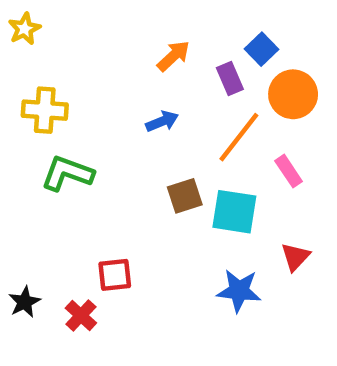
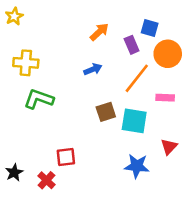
blue square: (261, 49) -> (150, 28), turned -30
pink rectangle: (289, 171) -> (165, 98), turned -54

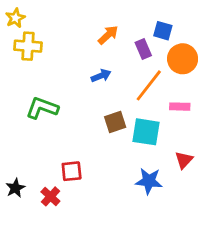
yellow cross: (26, 63) -> (28, 46), moved

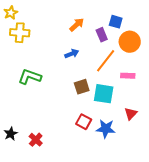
red square: (72, 171) -> (84, 122), moved, turned 35

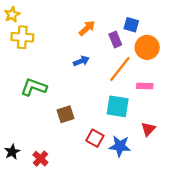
brown square: (82, 87) -> (65, 114), moved

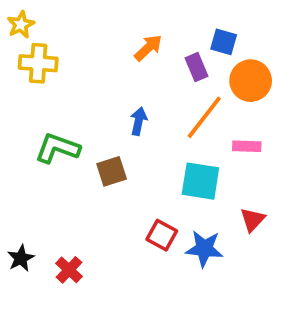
blue arrow: (81, 61) -> (139, 121), moved, turned -56
brown square: (65, 114) -> (112, 171), moved

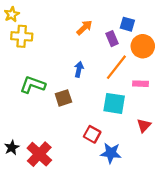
blue star: (204, 249) -> (111, 153), moved
red cross: (69, 270) -> (39, 154), size x1.6

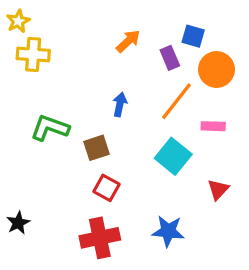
cyan square: (114, 103) -> (173, 156), turned 30
red square: (92, 134) -> (106, 188), moved
red cross: (39, 154) -> (100, 238), moved, turned 35

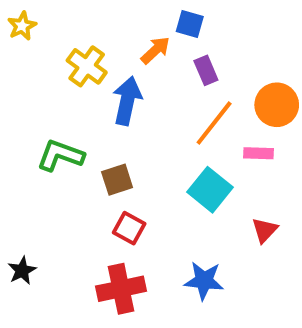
blue square: (193, 36) -> (190, 24), moved
yellow cross: (33, 54) -> (87, 66), moved, turned 32
orange circle: (216, 69) -> (277, 105), moved
blue arrow: (120, 104) -> (127, 101), moved, size x1.6

